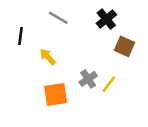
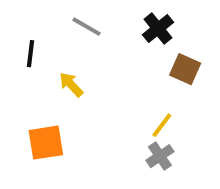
gray cross: (88, 79) -> (160, 156), moved
orange square: (56, 95) -> (46, 143), moved

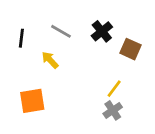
gray line: (87, 27) -> (61, 31), moved
black cross: (158, 29) -> (102, 31), moved

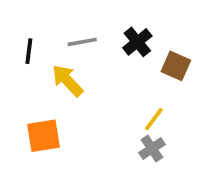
gray line: (61, 31) -> (82, 42), turned -40
yellow arrow: (50, 60) -> (67, 81), size x1.4

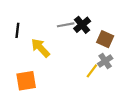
gray line: (82, 42) -> (66, 25), moved
gray cross: (152, 149) -> (105, 61), moved

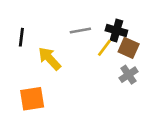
black cross: (82, 25) -> (116, 30), moved, turned -35
yellow line: (92, 71) -> (104, 48), moved

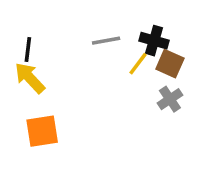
yellow arrow: (50, 59) -> (30, 78), moved

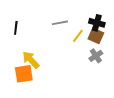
black cross: (154, 41) -> (97, 23), moved
yellow arrow: (30, 78) -> (31, 60), moved

